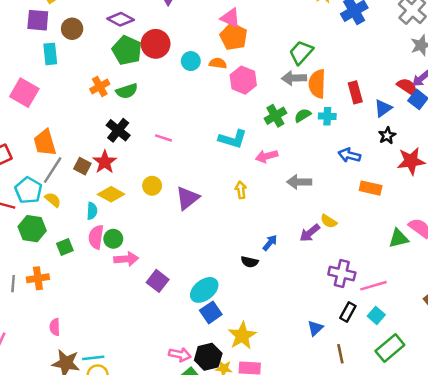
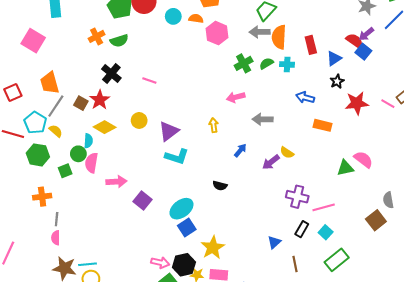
cyan L-shape: (233, 139) -> (177, 157), moved
green circle: (113, 239) -> (78, 154), moved
blue arrow: (270, 243) -> (240, 150), moved
gray line: (13, 284) -> (57, 219), moved

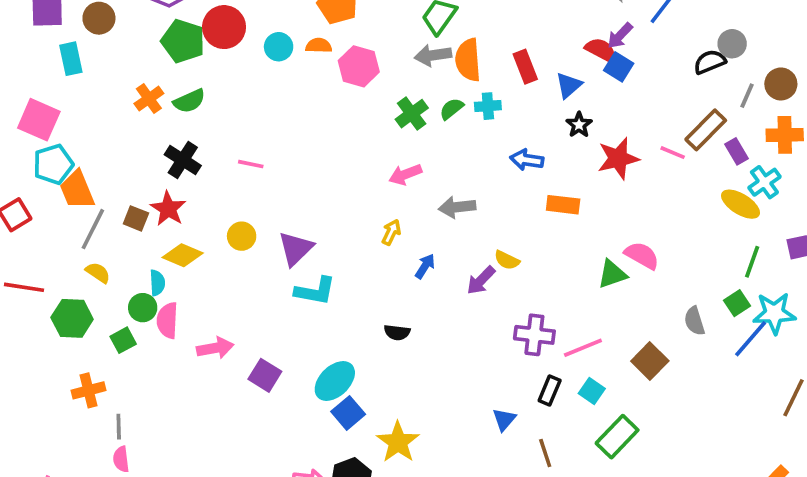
cyan pentagon: (35, 123) -> (53, 164), moved, turned 30
yellow arrow: (214, 125) -> (391, 232), moved, turned 40
brown square: (376, 220) -> (650, 361), moved

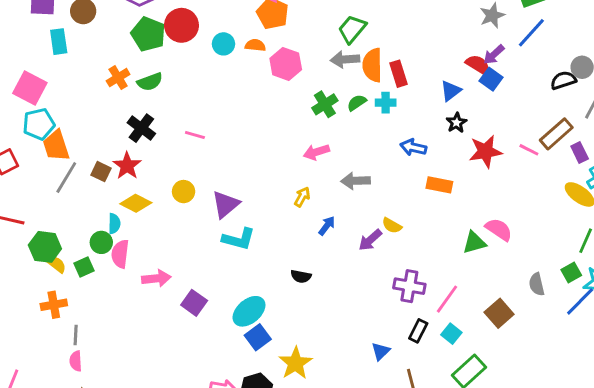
red rectangle: (525, 67) -> (399, 74), moved
yellow semicircle: (98, 273) -> (57, 264), moved
pink line: (583, 348) -> (447, 299), turned -36

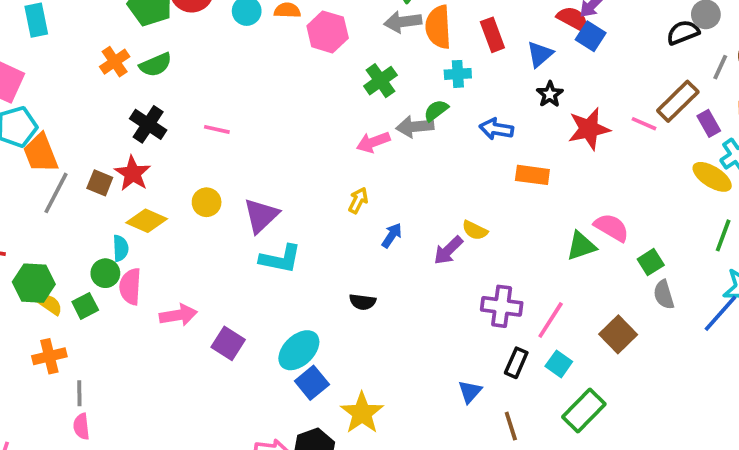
red rectangle: (399, 74) -> (492, 35), moved
green semicircle: (357, 103) -> (436, 110), moved
gray arrow: (356, 181) -> (415, 127), moved
green square: (571, 273) -> (651, 262), moved

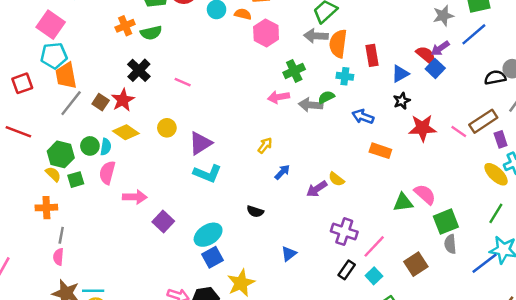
pink arrow: (373, 142) -> (279, 97), moved
green square: (651, 262) -> (446, 222), size x1.5
green circle: (105, 273) -> (90, 146), moved
green hexagon: (34, 283) -> (61, 154), moved
blue triangle: (470, 392) -> (289, 254), moved

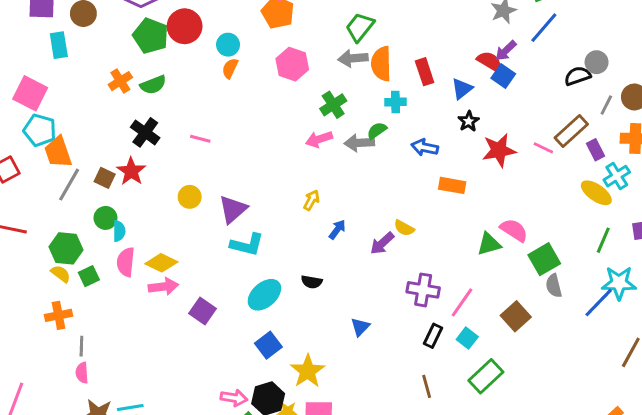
orange semicircle: (243, 14) -> (230, 68), moved, turned -70
cyan pentagon: (54, 56) -> (40, 130), turned 30
yellow diamond: (126, 132) -> (161, 263), moved
green circle: (90, 146) -> (105, 218), moved
cyan ellipse: (208, 235) -> (264, 295), moved

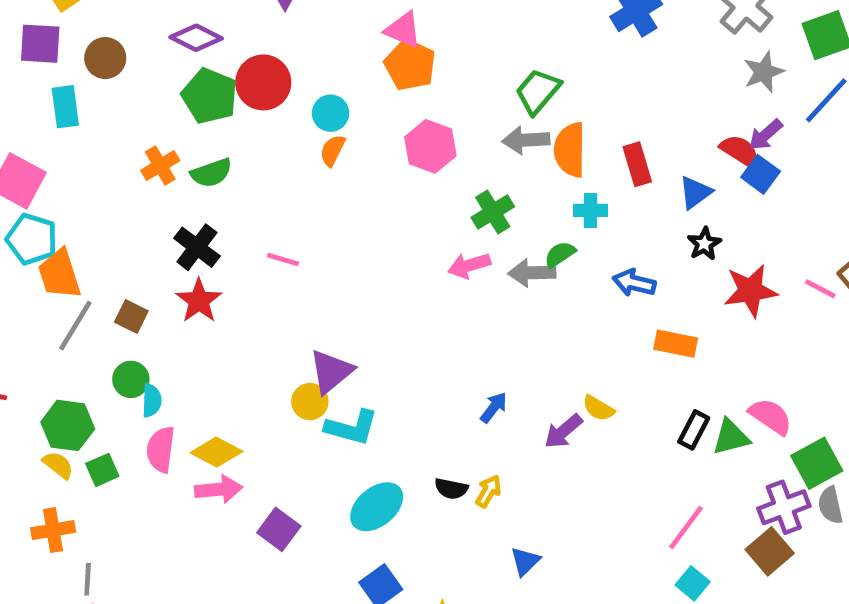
red star: (131, 171) -> (199, 301), moved
yellow circle: (190, 197) -> (310, 402), moved
yellow arrow: (311, 200) -> (488, 491), moved
purple cross: (423, 290) -> (784, 507), moved, turned -32
black rectangle: (433, 336) -> (694, 430), moved

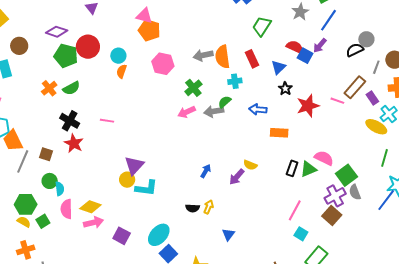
green trapezoid: (538, 91) -> (262, 26), moved
purple arrow: (766, 135) -> (320, 46), moved
cyan ellipse: (377, 507) -> (159, 235), moved

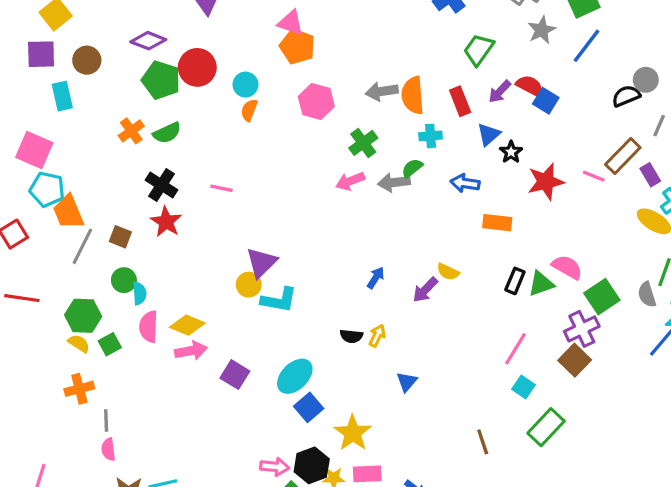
purple arrow: (320, 46) -> (500, 92), moved
blue triangle: (278, 67) -> (489, 134), moved
gray semicircle: (355, 192) -> (647, 295), moved

